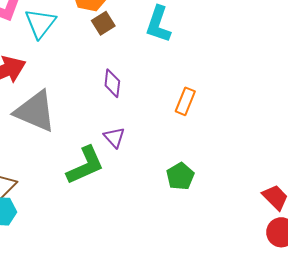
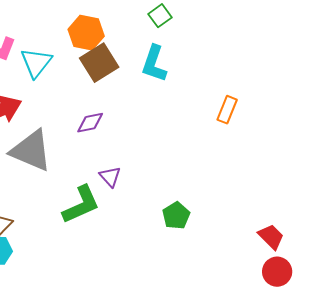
brown square: (103, 23) -> (99, 63), size x1.6
purple diamond: (112, 83) -> (90, 123), moved, turned 72
orange rectangle: (185, 101) -> (227, 110), moved

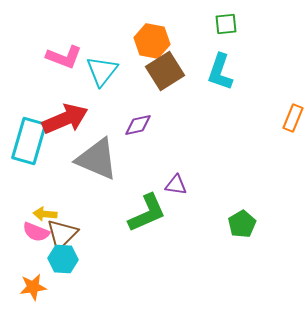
green square: (160, 16) -> (226, 24), turned 30
purple diamond: (90, 123) -> (138, 125), moved
purple triangle: (110, 177) -> (176, 185), turned -40

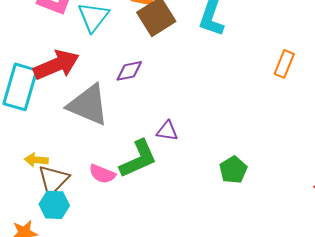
pink semicircle: (36, 232) -> (102, 174), moved

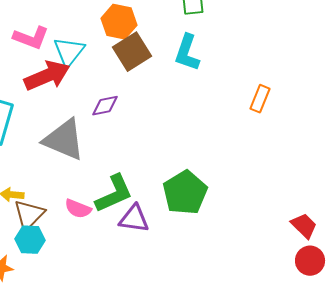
red arrow: (56, 65) -> (47, 76), moved
purple triangle: (167, 131) -> (134, 219), moved, size x1.4
green pentagon: (233, 170) -> (185, 193), moved, size x1.6

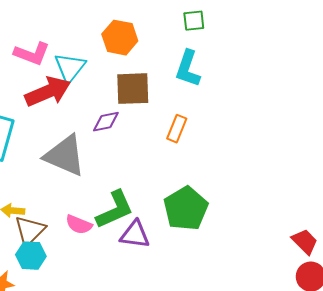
brown square: (132, 52) -> (133, 89), moved, turned 30
orange rectangle: (260, 99) -> (177, 129), moved

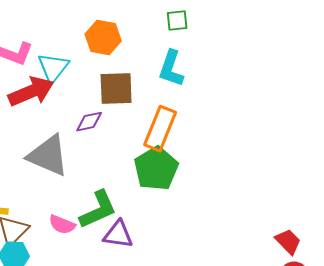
orange rectangle: (177, 129) -> (160, 129), size x1.6
green pentagon: (186, 209) -> (156, 169), moved

